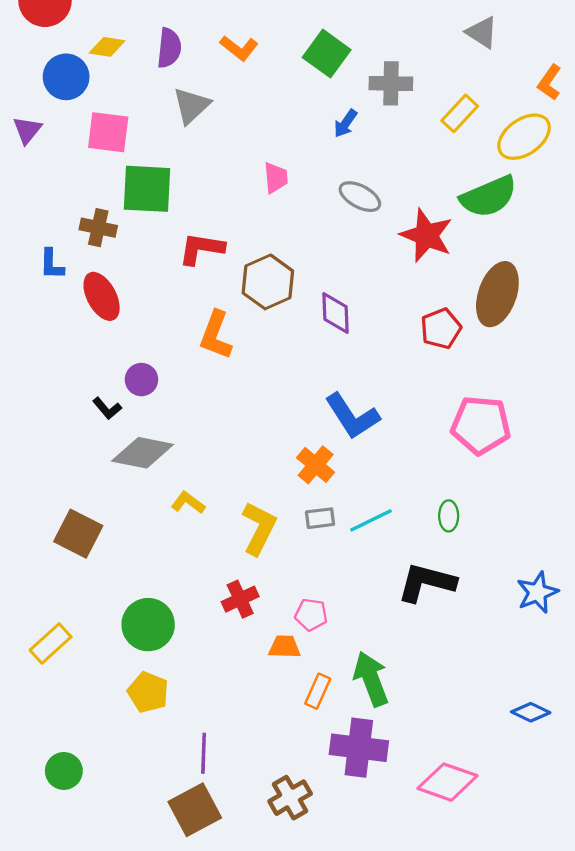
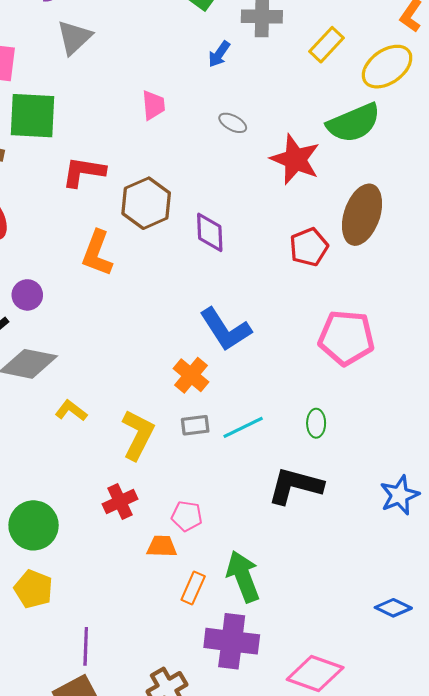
gray ellipse: (360, 197) -> (233, 123), size x0.7

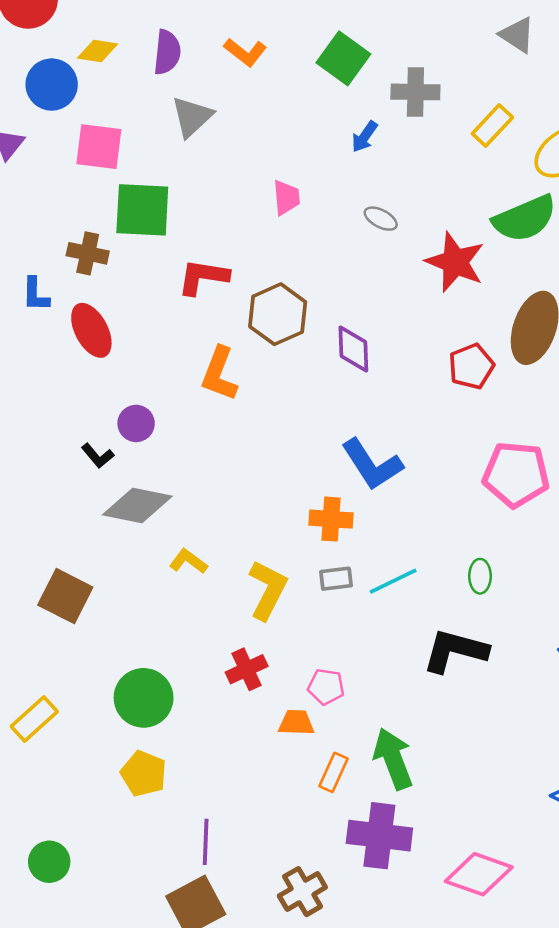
orange cross: (191, 375) -> (331, 519), turned -36

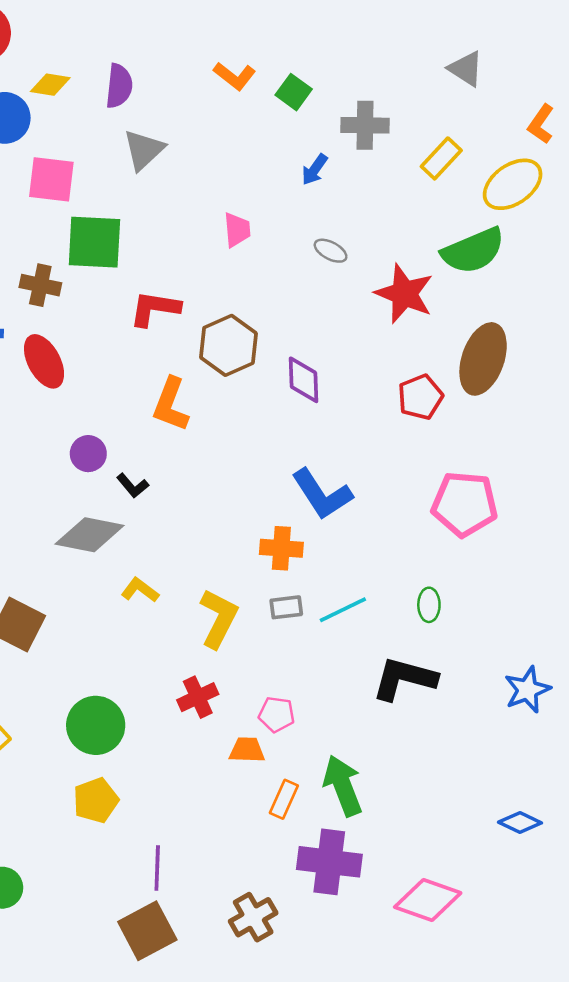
orange L-shape: (245, 52) -> (235, 76), moved
green square: (343, 58) -> (294, 92), size x0.7
black L-shape: (98, 456) -> (133, 486), moved
yellow pentagon: (144, 774) -> (96, 800), turned 30

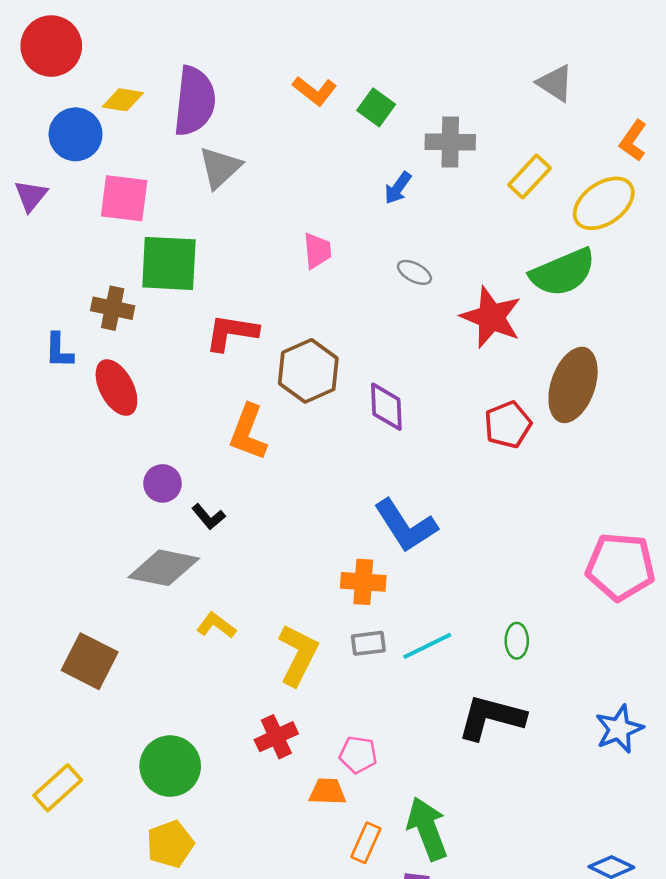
purple semicircle: (119, 86) -> (194, 101), size x1.5
pink pentagon: (465, 504) -> (620, 567), moved

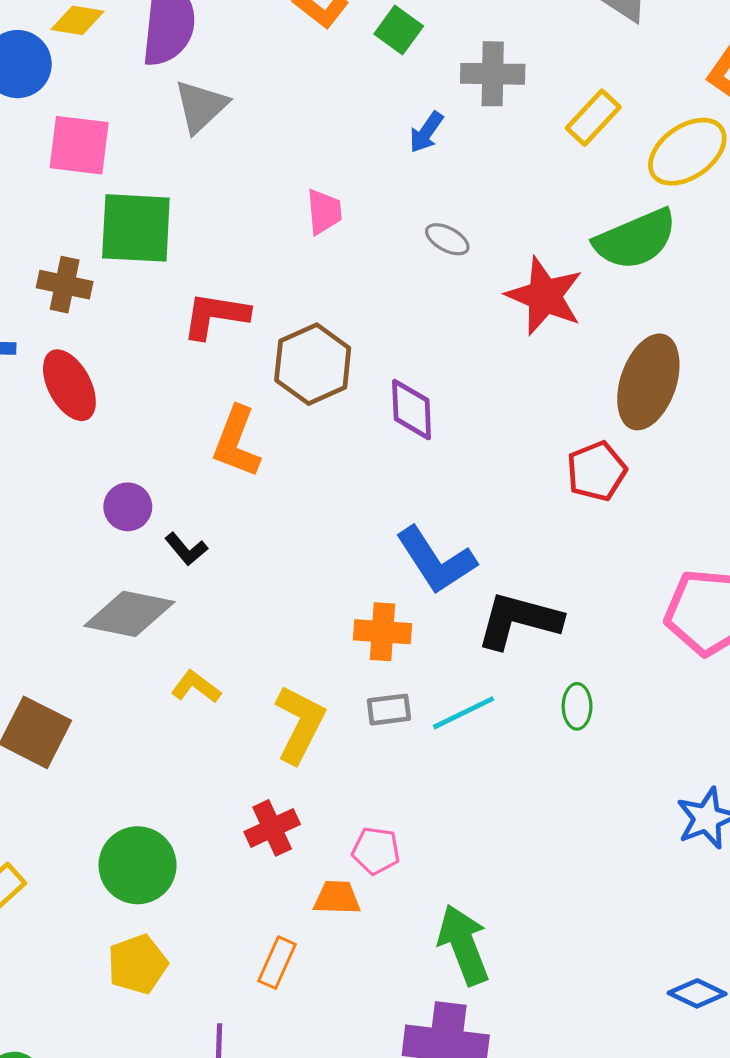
red pentagon: (508, 425) -> (596, 471), moved
black L-shape: (491, 717) -> (519, 620), moved
orange rectangle: (366, 843) -> (277, 963), moved

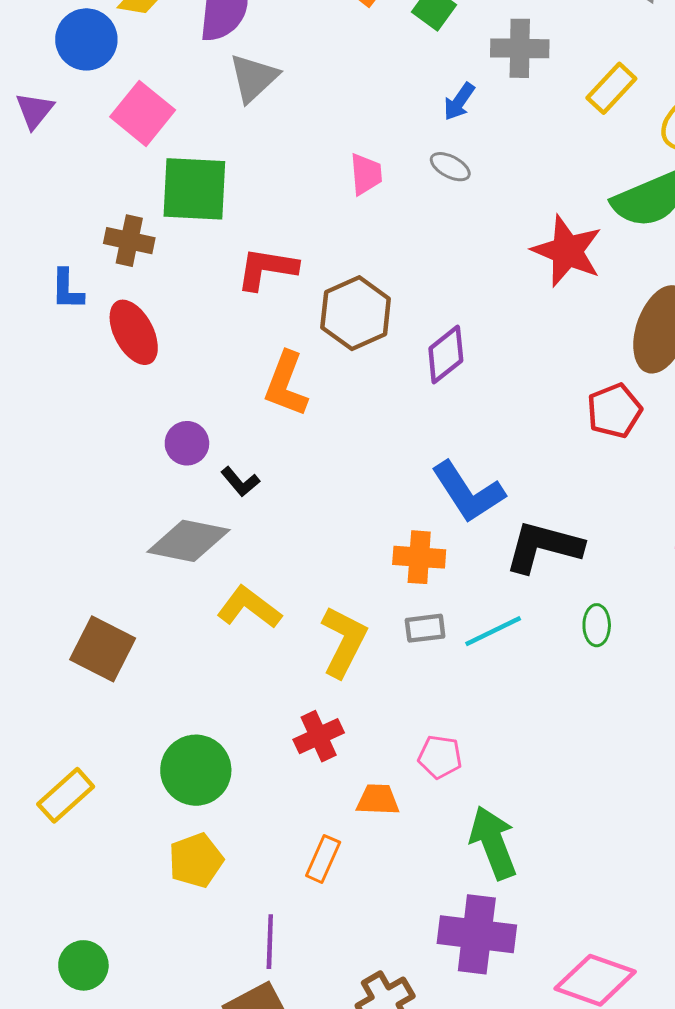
pink square: (79, 145) -> (143, 113), turned 32
gray ellipse: (447, 239) -> (450, 167), moved
purple diamond: (412, 410) -> (446, 355), turned 54
yellow L-shape: (196, 687) -> (249, 607), size x1.4
pink pentagon: (376, 851) -> (440, 757), moved

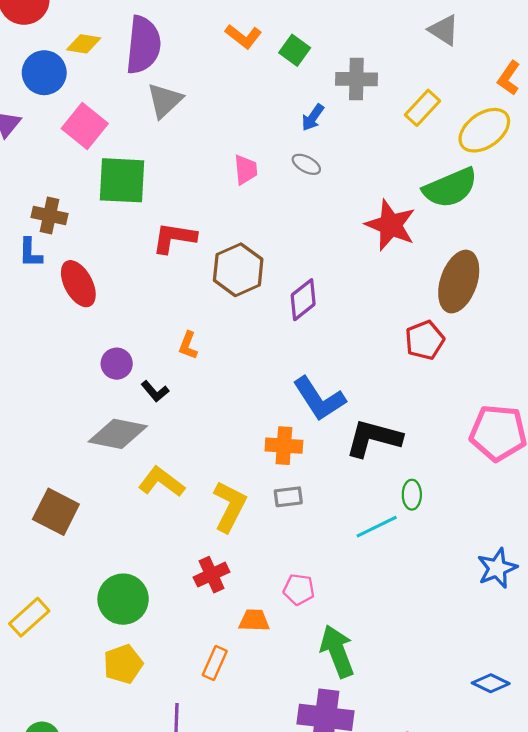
brown cross: (129, 241) -> (50, 215), moved
orange L-shape: (286, 384) -> (188, 345), moved, size x0.6
cyan line: (493, 631) -> (377, 527), moved

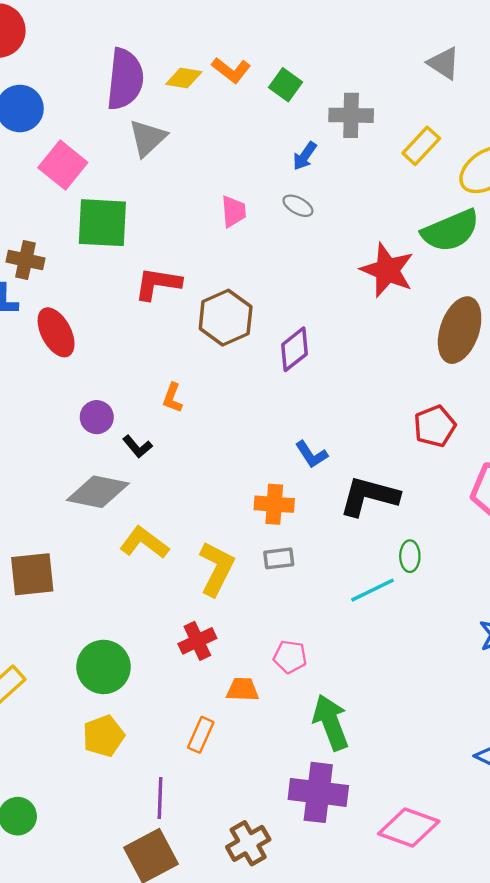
yellow diamond: (84, 44) -> (184, 78), moved
red pentagon: (425, 340) -> (435, 426), moved
blue L-shape: (319, 399) -> (312, 454), size x0.6
brown square: (56, 512) -> (32, 574), turned -33

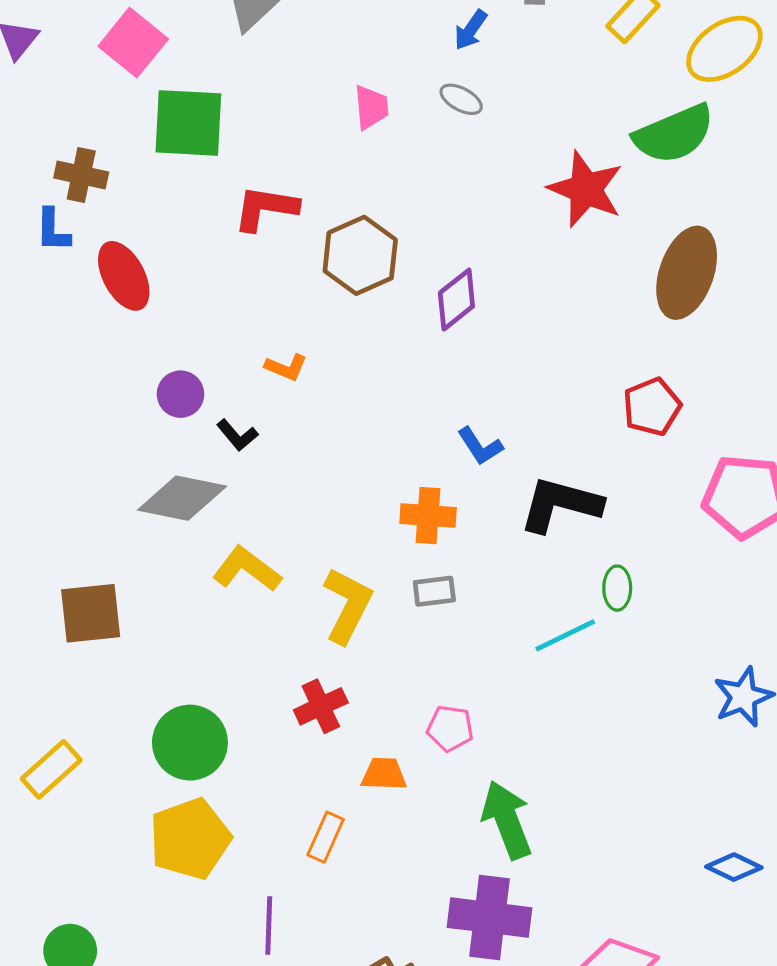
orange L-shape: (172, 398) -> (286, 367), turned -88
yellow pentagon: (104, 736) -> (190, 839), size x1.4

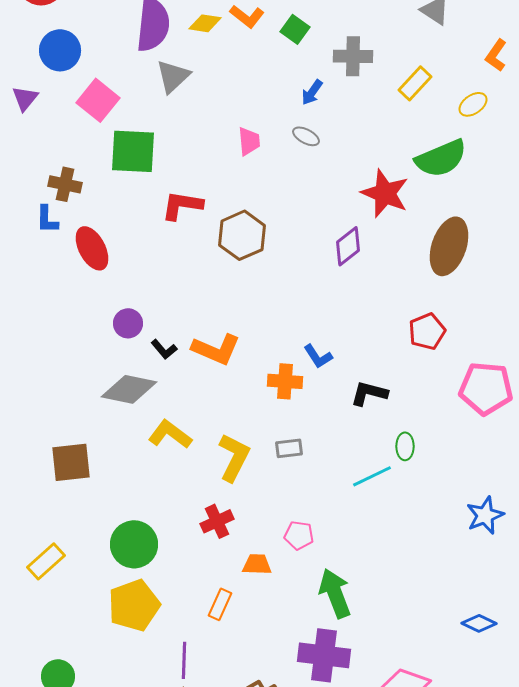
yellow ellipse: (724, 49) -> (473, 104), size x0.6
purple diamond: (456, 300) -> (348, 246), moved
orange L-shape: (286, 367) -> (216, 349), moved, size x1.8
black L-shape: (560, 504) -> (369, 393), size x0.7
orange cross: (428, 516) -> (285, 381), moved

